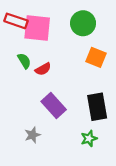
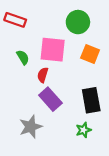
pink square: (37, 28) -> (53, 50), moved
red semicircle: (43, 69) -> (43, 75), moved, turned 136
gray star: (32, 135) -> (31, 127), size x1.5

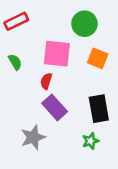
red rectangle: (15, 20) -> (16, 21), turned -45
green semicircle: (23, 57) -> (15, 62), moved

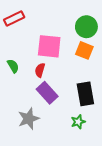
green circle: (84, 24) -> (86, 27), moved
green semicircle: (15, 62) -> (13, 66), moved

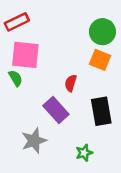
pink square: (49, 46) -> (25, 55), moved
red semicircle: (40, 70) -> (71, 83), moved
green star: (78, 122) -> (84, 153), moved

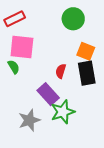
green circle: (102, 32) -> (73, 19), moved
black rectangle: (101, 111) -> (87, 73), moved
green star: (84, 153) -> (63, 112), moved, size x1.6

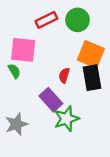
red rectangle: (15, 19) -> (46, 20), moved
orange square: (86, 51) -> (91, 54), size x1.4
gray star: (29, 120) -> (16, 124), moved

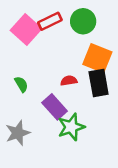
pink square: (23, 50) -> (26, 30), moved, turned 36
green semicircle: (14, 71) -> (21, 84), moved
red semicircle: (64, 75) -> (69, 81), turned 64

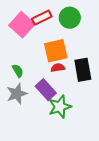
orange square: (97, 58) -> (56, 51), moved, turned -35
gray star: (18, 133) -> (17, 94), moved

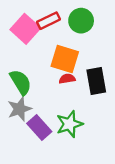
orange square: (56, 51) -> (65, 59), turned 30
green semicircle: (18, 71) -> (21, 82), size x1.6
purple rectangle: (46, 90) -> (39, 128), moved

